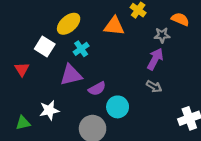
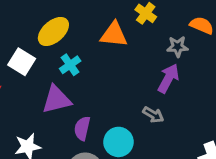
gray arrow: (154, 86) -> (153, 115), moved
purple semicircle: (97, 89) -> (82, 128), moved, turned 132

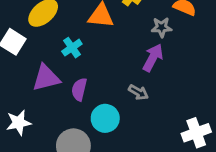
cyan cross: (70, 65) -> (72, 48), moved
purple semicircle: (82, 128) -> (79, 89), moved

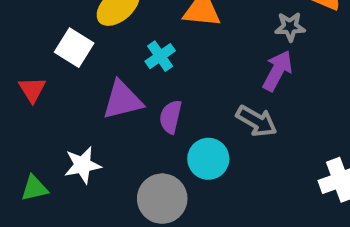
gray arrow: (138, 92) -> (257, 121), size x1.4

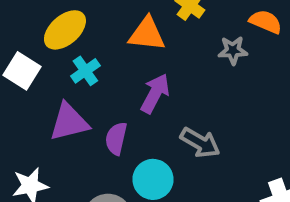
cyan cross: (160, 56) -> (85, 71), moved
purple arrow: (277, 71) -> (155, 93), moved

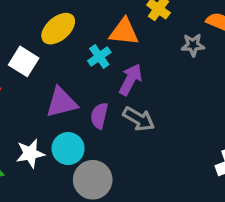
cyan cross: (85, 71) -> (99, 57), moved
gray arrow: (200, 143) -> (139, 119), moved
cyan circle: (153, 179) -> (68, 149), moved

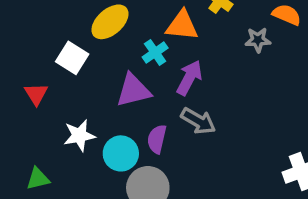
purple triangle: (61, 103) -> (133, 90), moved
purple semicircle: (99, 116) -> (157, 139), moved
white star: (30, 153) -> (79, 135), moved

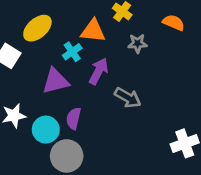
gray star: (258, 40) -> (137, 43), moved
gray arrow: (198, 121) -> (128, 98), moved

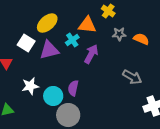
orange semicircle: (174, 23) -> (141, 39), moved
purple triangle: (56, 81) -> (49, 50), moved
gray arrow: (128, 98) -> (132, 77), moved

